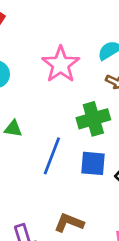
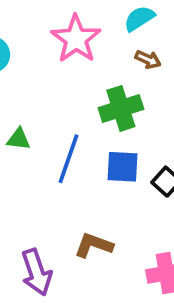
green triangle: (13, 129) -> (19, 139), moved

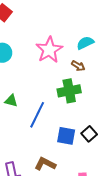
brown arrow: (148, 59) -> (78, 66), moved
blue square: (122, 167) -> (66, 136), moved

